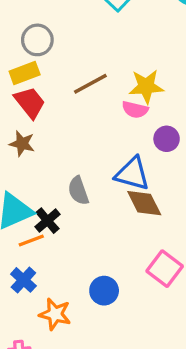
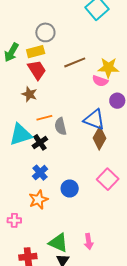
brown diamond: (144, 203) -> (100, 138), turned 50
orange line: (31, 240) -> (44, 118), moved
blue cross: (23, 280) -> (40, 173), moved
orange star: (55, 314) -> (38, 200), turned 30

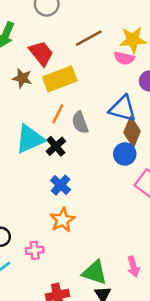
yellow rectangle: (36, 52) -> (60, 79), moved, size x1.4
brown star: (29, 94) -> (22, 78), moved
orange line: (44, 118) -> (58, 114), turned -42
blue circle: (70, 189) -> (125, 154), moved

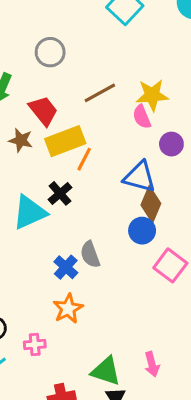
pink semicircle: (124, 58) -> (142, 117), turned 54
orange line: (58, 114) -> (84, 159), moved
gray semicircle: (80, 122) -> (90, 254), moved
black cross: (56, 146) -> (60, 193), moved

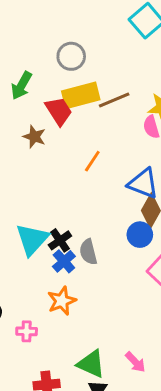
yellow rectangle: (65, 141) -> (81, 95), moved
black cross: (60, 193) -> (60, 240), moved
cyan triangle: (30, 212) -> (32, 239), moved, turned -30
pink arrow: (152, 364) -> (135, 362), turned -35

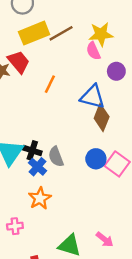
red trapezoid: (59, 111) -> (19, 62), moved
blue circle: (140, 235) -> (96, 159), moved
black cross: (60, 240) -> (32, 150), turned -30

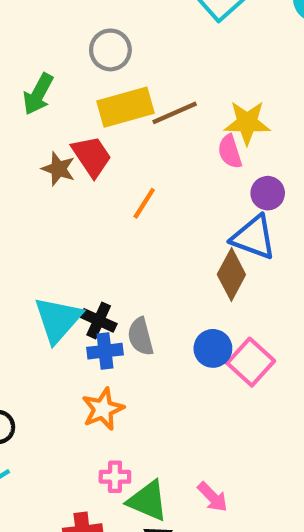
blue triangle: (93, 97) -> (254, 237), moved
blue cross: (38, 167) -> (105, 351), turned 36
pink cross: (15, 226) -> (115, 477), moved

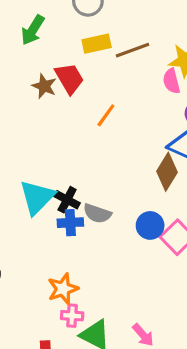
yellow rectangle: (126, 107) -> (97, 44), size x0.7
gray semicircle: (141, 337) -> (97, 213), turned -60
orange star: (103, 409) -> (63, 289), moved

